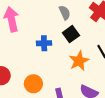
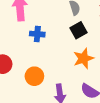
blue cross: (44, 43) -> (37, 34), moved

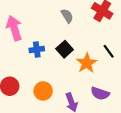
black square: (78, 30) -> (65, 49), moved

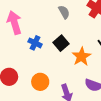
blue cross: (37, 50) -> (35, 43), turned 32

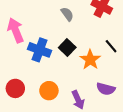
blue cross: (35, 43) -> (39, 50), size x1.5

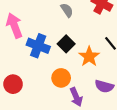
orange circle: (49, 91) -> (61, 78), moved

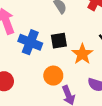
black square: (66, 44) -> (59, 41), turned 35

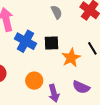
orange circle: (53, 76) -> (34, 81), moved

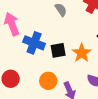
black square: (52, 43) -> (58, 50), moved

